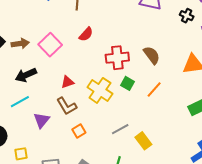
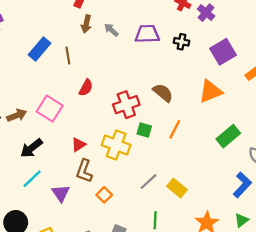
black cross: (187, 16) -> (181, 42), moved
brown L-shape: (67, 106) -> (84, 171), turned 65

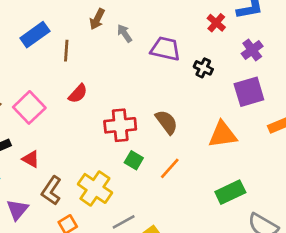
purple cross: (206, 13) -> (252, 50), moved
red triangle: (79, 145) -> (31, 159), moved, turned 48
yellow cross: (116, 145) -> (95, 188), moved

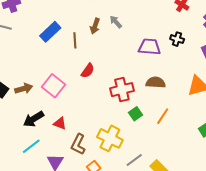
brown arrow: (97, 19) -> (95, 26), moved
purple trapezoid: (165, 49) -> (149, 47), moved
brown semicircle: (167, 122) -> (156, 82), turned -42
green square: (134, 160) -> (135, 114), turned 32

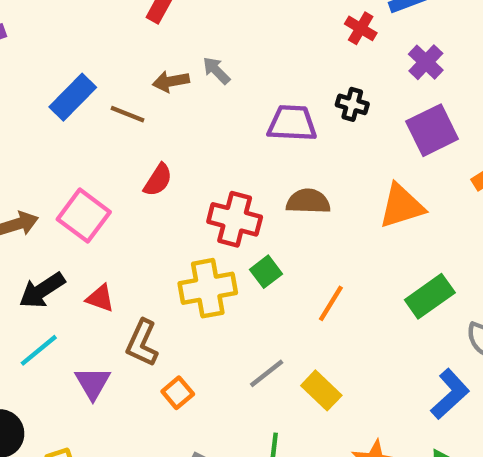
brown arrow: (95, 26) -> (171, 81), turned 63
brown line: (75, 40) -> (127, 114), turned -63
red cross: (122, 90) -> (235, 219), turned 30
orange line: (163, 116) -> (331, 303), moved
yellow cross: (110, 138) -> (208, 288), moved, turned -35

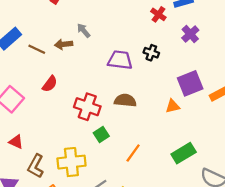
brown arrow: (171, 81) -> (64, 44), moved
purple square: (432, 130) -> (190, 83), moved
orange triangle: (402, 206) -> (173, 106), size x0.6
yellow cross: (208, 288) -> (71, 162), moved

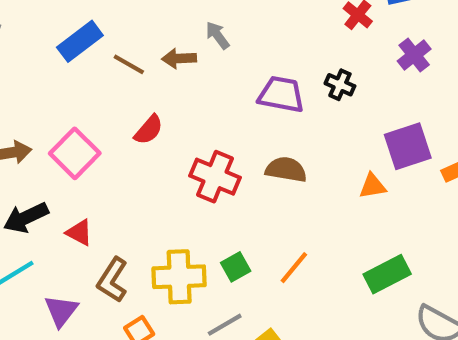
green square: (101, 135) -> (236, 267), moved

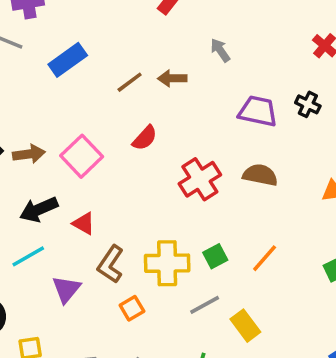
gray arrow: (218, 35) -> (220, 50), moved
blue rectangle: (80, 41) -> (68, 60), moved
brown line: (129, 64) -> (130, 82), turned -68
red cross: (215, 177) -> (200, 179), turned 33

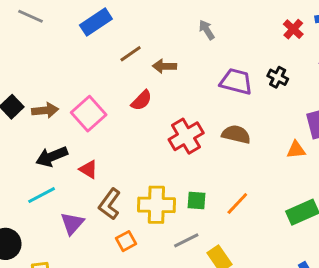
blue rectangle: (68, 60) -> (96, 22), moved
brown arrow: (172, 78) -> (164, 66), moved
green square: (215, 256) -> (197, 200), turned 30

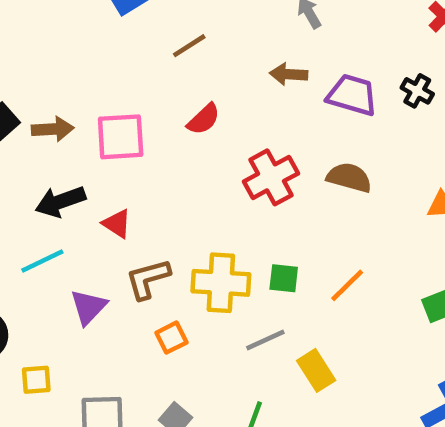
brown arrow: (164, 66) -> (289, 74), moved
pink square: (89, 114) -> (121, 137), turned 36
brown L-shape: (110, 204) -> (148, 279), turned 36

